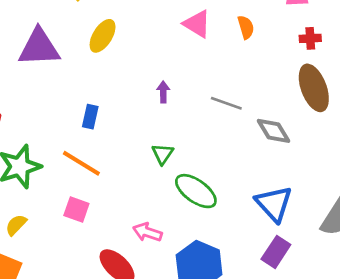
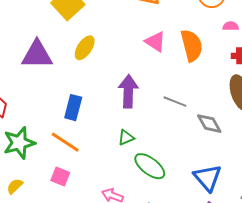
orange semicircle: (246, 27) -> (192, 45), size x1.8
purple arrow: (163, 92) -> (128, 91), size x2.0
blue rectangle: (90, 117) -> (73, 108), size x1.4
green triangle: (163, 154) -> (126, 138), turned 30

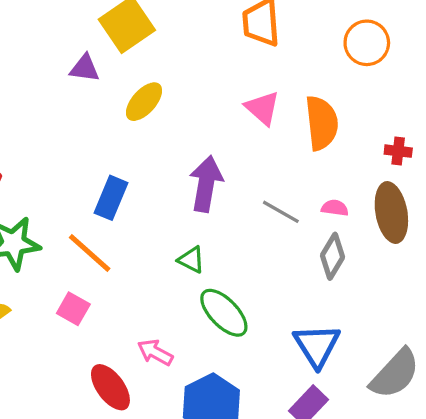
pink semicircle: (231, 26) -> (335, 208), moved
purple triangle: (37, 55) -> (85, 68), moved, size x0.6
gray diamond: (209, 124) -> (332, 256), turned 52
green triangle: (126, 138) -> (191, 260), turned 42

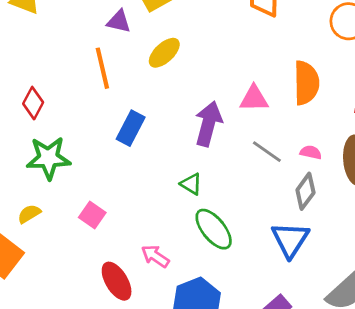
pink triangle: (263, 108) -> (254, 99), moved, turned -48
orange line: (90, 253) -> (102, 68), moved, turned 30
blue triangle: (317, 346) -> (290, 240), moved

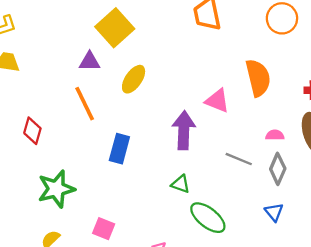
pink triangle: (254, 99) -> (217, 101), turned 36
red diamond: (33, 103) -> (32, 131), moved
gray line: (267, 152) -> (239, 159), moved
blue triangle: (290, 240) -> (274, 212), size x0.6

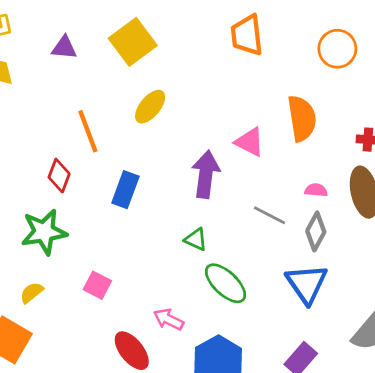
purple triangle: (90, 62) -> (64, 48), moved
red diamond: (32, 131) -> (59, 176), moved
blue triangle: (274, 212) -> (307, 284), size x1.8

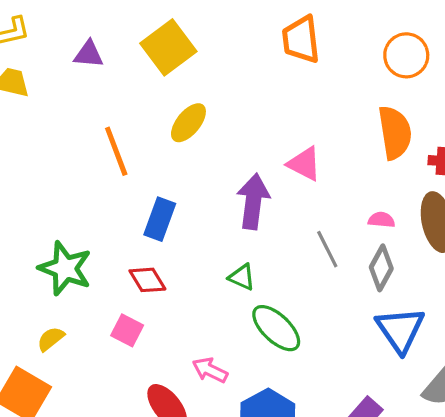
orange semicircle: (302, 118) -> (395, 133), moved
red diamond: (59, 176) -> (147, 280), moved, turned -52
gray line: (269, 215) -> (327, 249), turned 36
green star: (44, 232) -> (65, 268), turned 30
blue triangle: (307, 284) -> (400, 330), moved

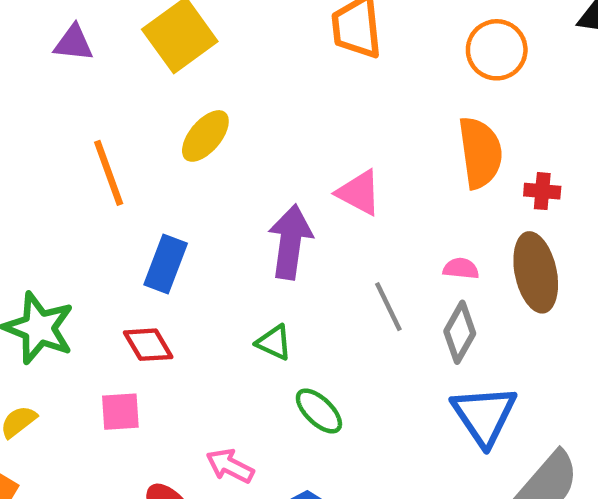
green ellipse: (276, 328) -> (319, 411), size x0.7
pink square: (127, 330) -> (120, 412), turned -32

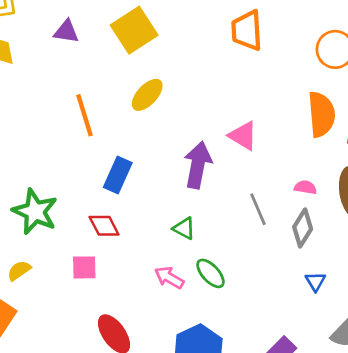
blue triangle: (484, 415) -> (315, 281), size x0.5
pink arrow: (230, 466) -> (169, 278), moved

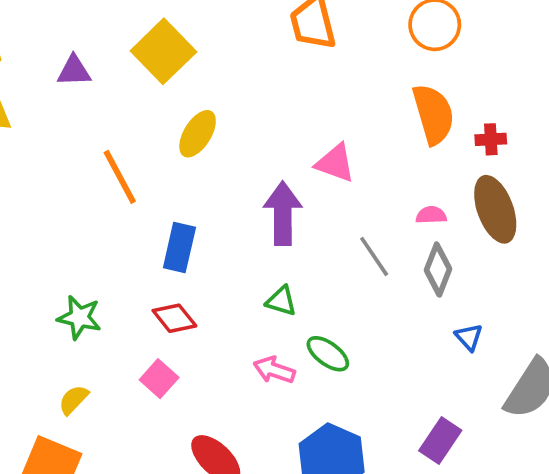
green star: (35, 212) -> (79, 317), size x0.7
pink square: (84, 267) -> (159, 379), turned -36

